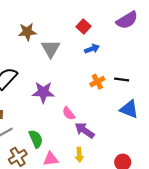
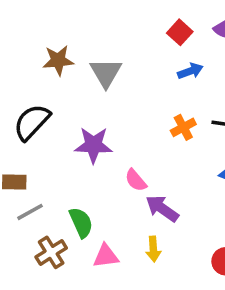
red square: (83, 27) -> (180, 32), moved
brown star: (27, 32) -> (58, 60), moved
blue arrow: (92, 49) -> (190, 71), moved

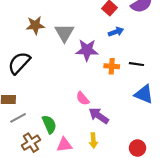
orange cross: (183, 127) -> (112, 66), turned 32
purple star: (93, 145) -> (87, 50), moved

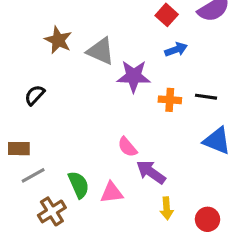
brown star: (35, 25) -> (58, 40), turned 30
gray triangle: (64, 33) -> (101, 51), turned -36
black semicircle: (19, 63) -> (35, 95), size x0.6
yellow arrow: (93, 140) -> (167, 208), moved
pink triangle: (64, 145) -> (112, 193), moved

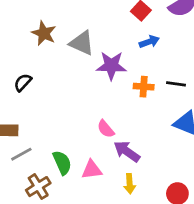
yellow arrow: (167, 208) -> (130, 184), moved

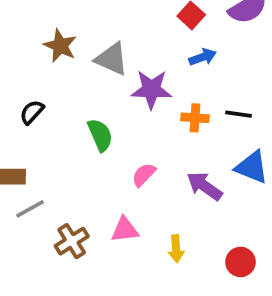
pink semicircle: (106, 129) -> (144, 175), turned 84
purple arrow: (127, 151) -> (204, 186), moved
green semicircle: (62, 163) -> (100, 135), moved
brown cross: (38, 187) -> (72, 241), moved

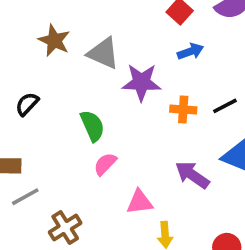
black line: (239, 114) -> (225, 106), turned -35
pink semicircle: (144, 175) -> (105, 164), moved
pink triangle: (125, 230) -> (140, 202), moved

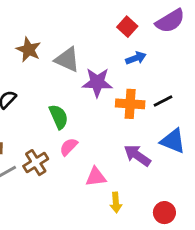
orange cross: (183, 109) -> (130, 104), size x1.4
brown cross: (65, 228) -> (36, 163), moved

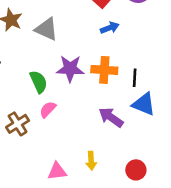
purple star: (97, 82) -> (70, 69), moved
black line: (163, 101) -> (135, 78), moved, turned -60
pink triangle: (96, 177) -> (57, 171), moved

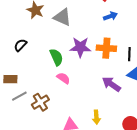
pink semicircle: (48, 109) -> (63, 78), turned 80
brown cross: (18, 124) -> (40, 102), moved

